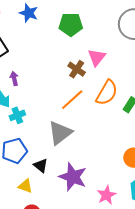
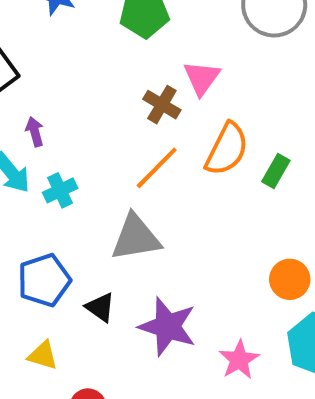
cyan cross: (17, 115) -> (60, 190), moved
gray triangle: (60, 133) -> (136, 238), turned 32
yellow triangle: (25, 186) -> (43, 355), moved

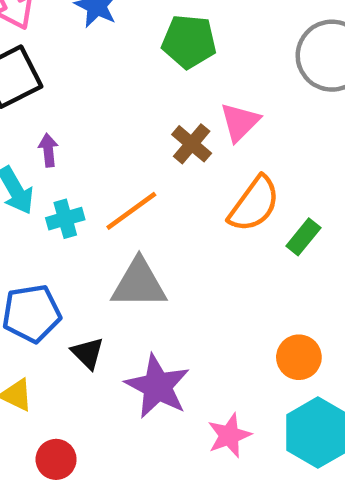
orange line: (157, 168) -> (131, 211), moved

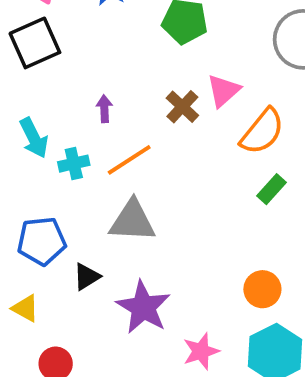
purple arrow: (48, 150) -> (104, 109), moved
orange semicircle: (254, 204) -> (262, 131), moved
black triangle: (88, 353) -> (87, 277), turned 40

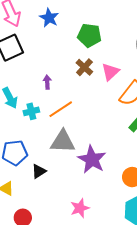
brown cross: (182, 107) -> (84, 67), moved
purple star: (143, 307) -> (92, 159), moved
pink star: (201, 351) -> (80, 208), moved

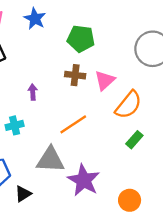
brown cross: (84, 67) -> (75, 75), turned -36
orange line: (61, 109) -> (73, 124), moved

